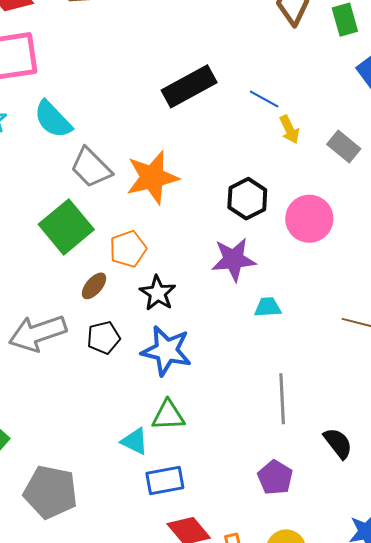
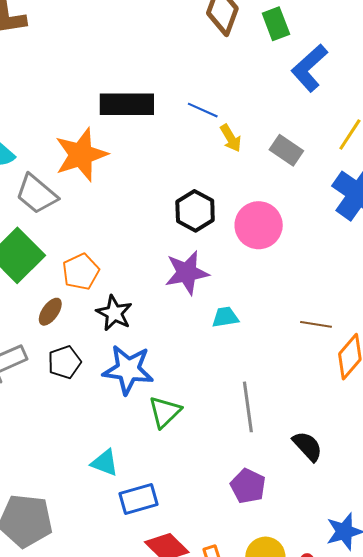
black rectangle: (189, 86) -> (127, 104), turned 34
orange star: (152, 177) -> (81, 155), moved
green triangle: (168, 415) -> (165, 412), moved, turned -36

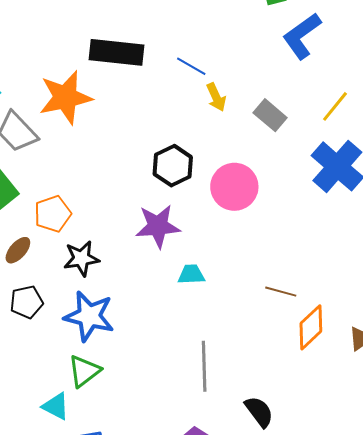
black star: (114, 313) -> (81, 258), turned 30
green triangle: (165, 412) -> (84, 371), moved

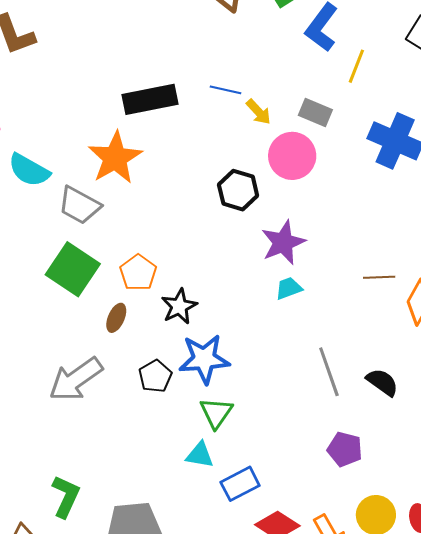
yellow line: (335, 106) -> (356, 66), moved
pink circle: (234, 187) -> (292, 156), moved
purple star: (158, 226) -> (283, 243), moved
black pentagon: (27, 302) -> (155, 376), moved
black semicircle: (259, 412) -> (382, 382), moved

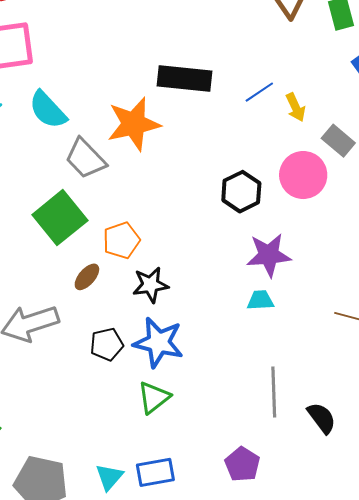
blue line: (225, 90) -> (259, 92), turned -64
yellow arrow: (259, 112) -> (296, 107), moved
purple pentagon: (345, 449) -> (242, 464), moved
cyan triangle: (200, 455) -> (109, 477), moved, turned 44

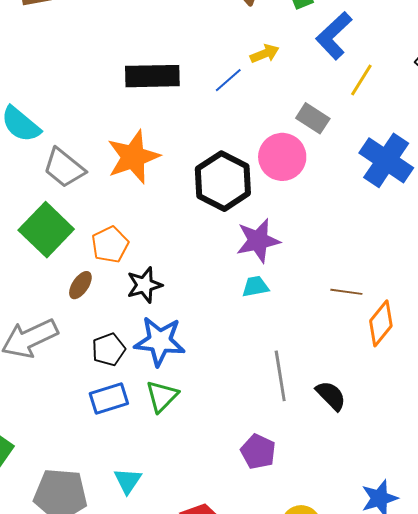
yellow arrow: (296, 107) -> (265, 54), moved, turned -80
orange star: (134, 124) -> (133, 157), moved
black hexagon: (241, 192) -> (223, 181), size x1.4
blue rectangle: (155, 472) -> (109, 399), moved

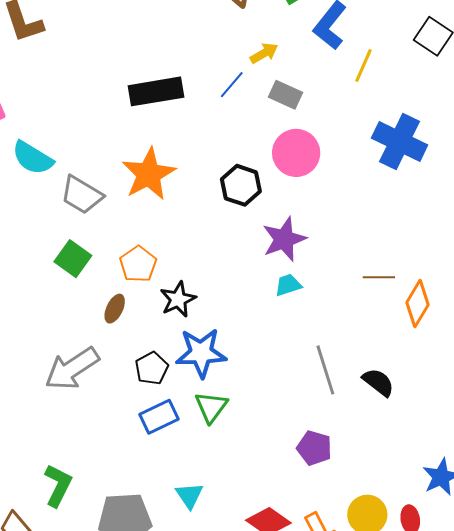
gray rectangle: (313, 118) -> (286, 95), moved
black hexagon: (223, 181) -> (241, 185), size x0.7
green square: (46, 230) -> (73, 259), size x0.7

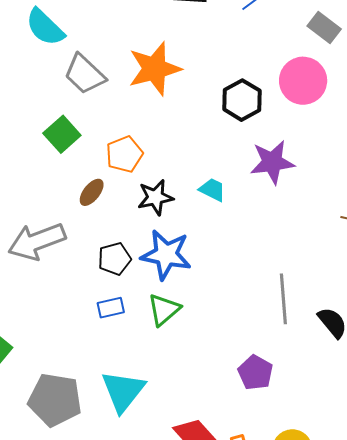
gray rectangle: (286, 95) -> (324, 27), moved
cyan trapezoid: (288, 285) -> (212, 190), moved, turned 32
blue rectangle: (159, 417) -> (111, 308), size x0.7
cyan triangle: (189, 496) -> (123, 391), size x1.6

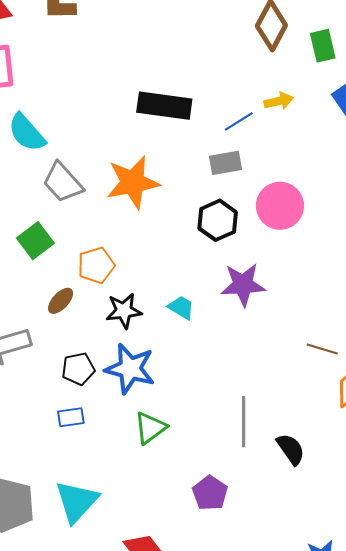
gray rectangle: (324, 27) -> (225, 163), moved, turned -52
green triangle: (164, 310) -> (150, 428), moved

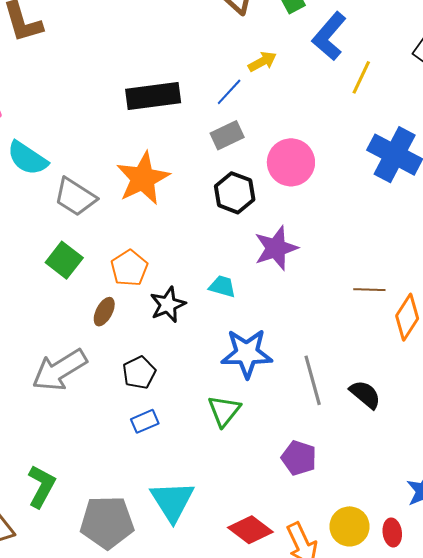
blue star: (130, 369) -> (247, 353), moved

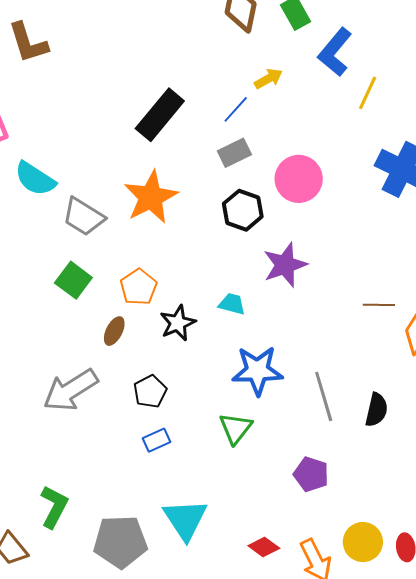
black rectangle: (153, 96) -> (160, 115), turned -42
black semicircle: (365, 394) -> (376, 410), turned 64
red diamond: (250, 530) -> (264, 547), size x0.7

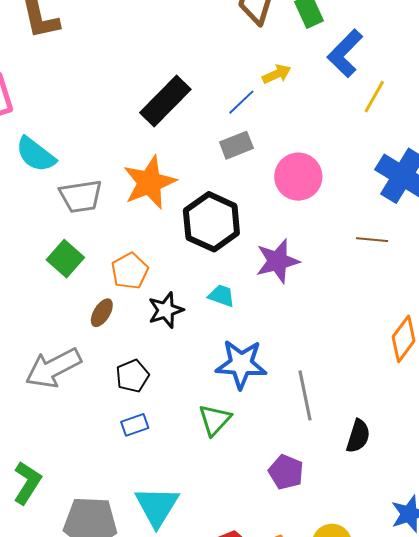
black hexagon: (243, 210) -> (211, 222), moved, size x1.4
gray trapezoid: (84, 217) -> (81, 196), turned -45
brown line: (379, 305) -> (372, 240), moved
black semicircle: (376, 410) -> (358, 436), moved

